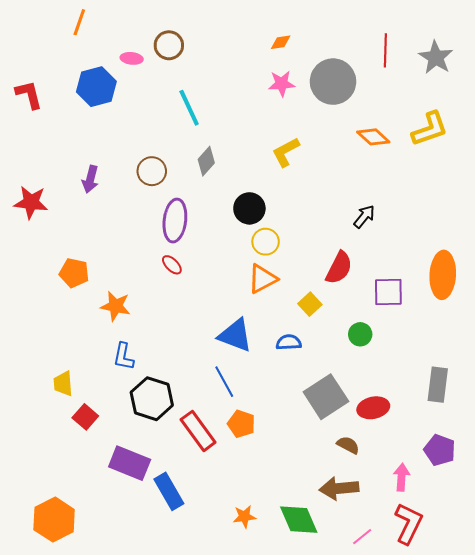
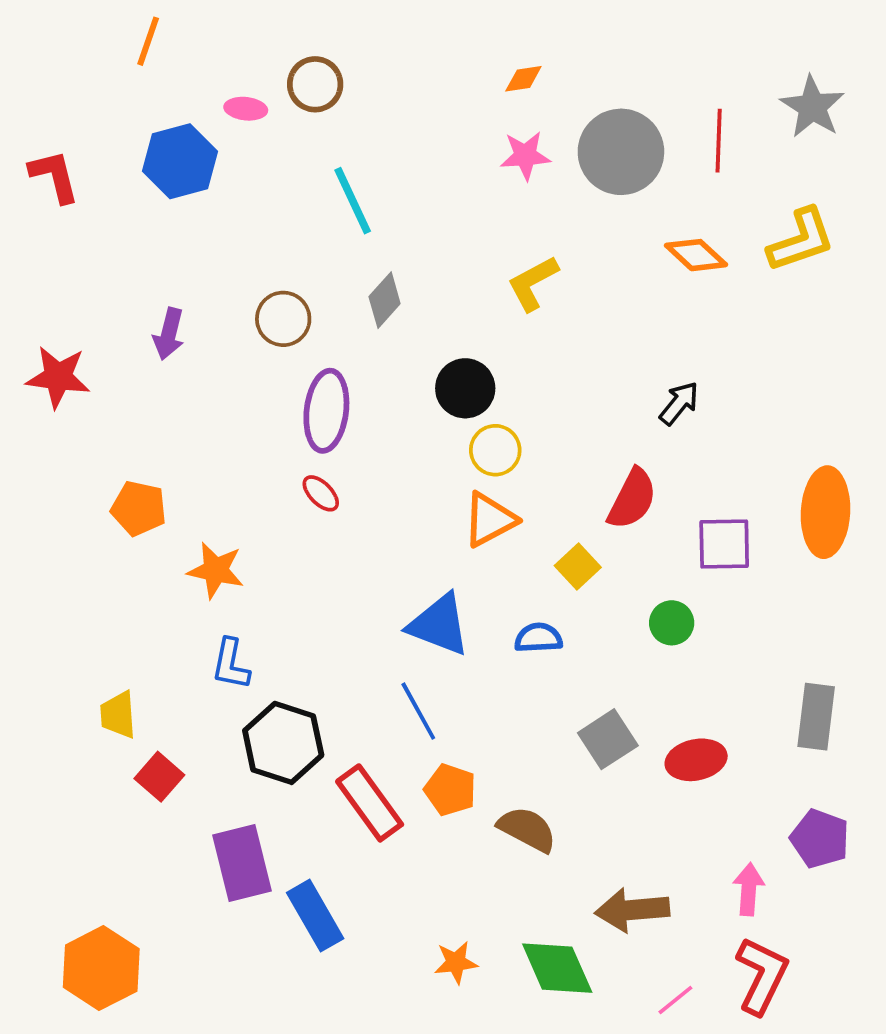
red line: (385, 50) -> (719, 141), moved
gray square: (326, 397) -> (608, 739), size x0.7
brown semicircle: (348, 445) -> (527, 829), moved, size x1.4
purple rectangle: (130, 463) -> (242, 863), turned 54

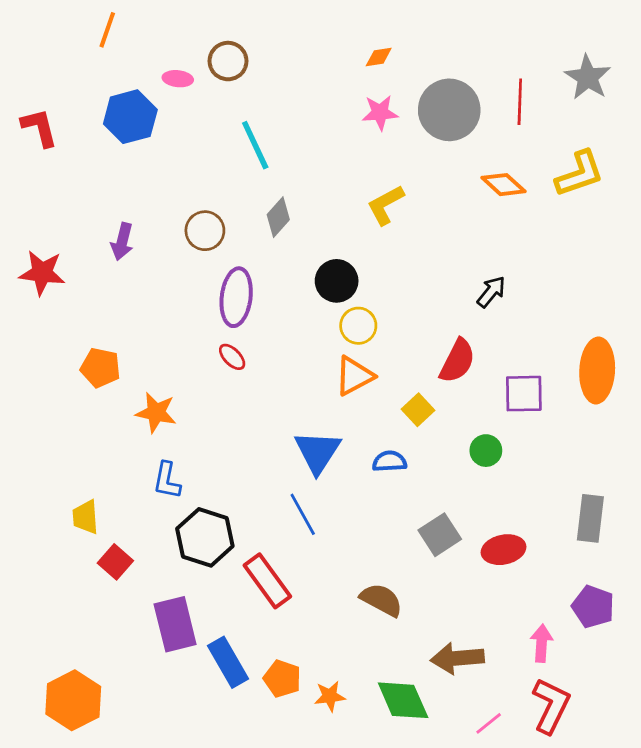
blue triangle: (439, 625) -> (318, 452), turned 42
orange pentagon: (450, 790) -> (282, 679), moved

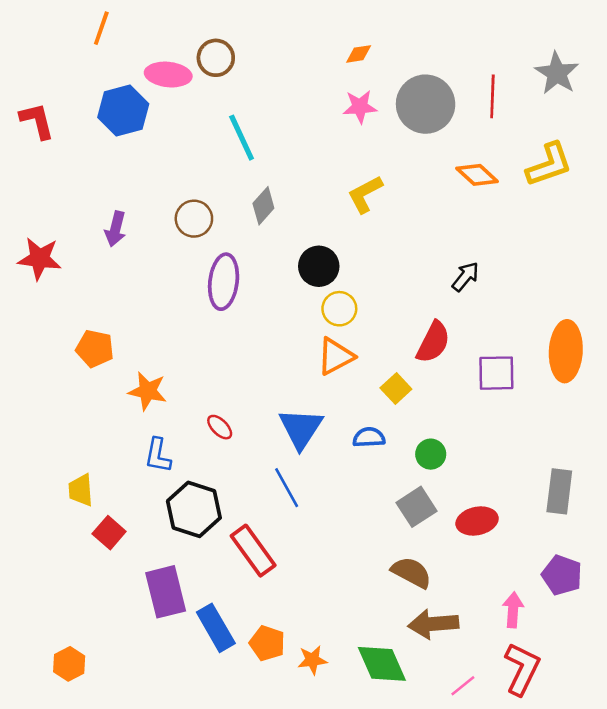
pink ellipse: (178, 79) -> (168, 75), size x1.6
red ellipse: (232, 357) -> (220, 427), moved
green circle: (486, 451) -> (431, 454), moved
brown semicircle: (381, 600) -> (411, 572), moved
orange hexagon: (73, 700) -> (69, 664), size x0.6

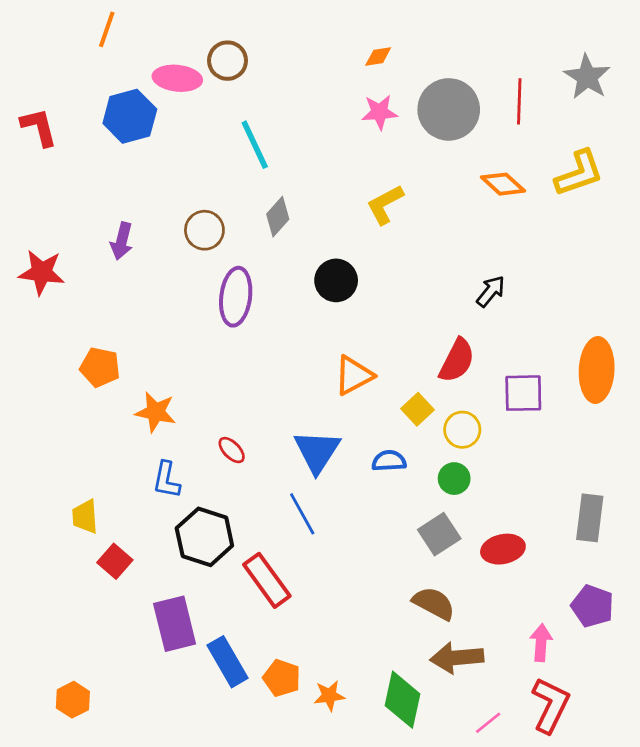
yellow circle: (339, 309) -> (462, 430), moved
green diamond: (382, 664) -> (403, 700), turned 36

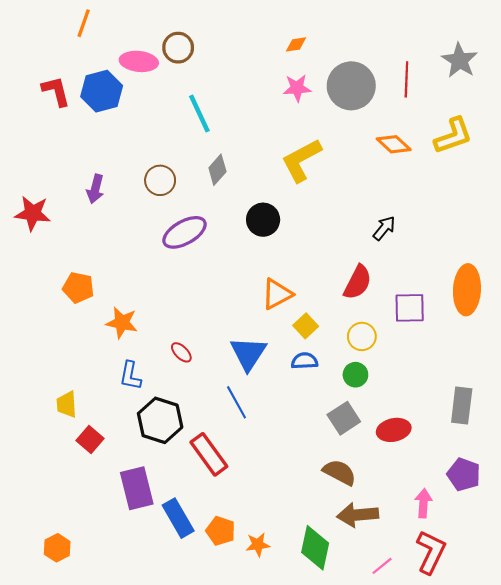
red L-shape: (39, 127) -> (56, 91), moved
yellow L-shape: (385, 204) -> (301, 160), size x1.4
purple ellipse: (236, 297) -> (185, 232), turned 54
yellow square: (417, 409) -> (306, 326), moved

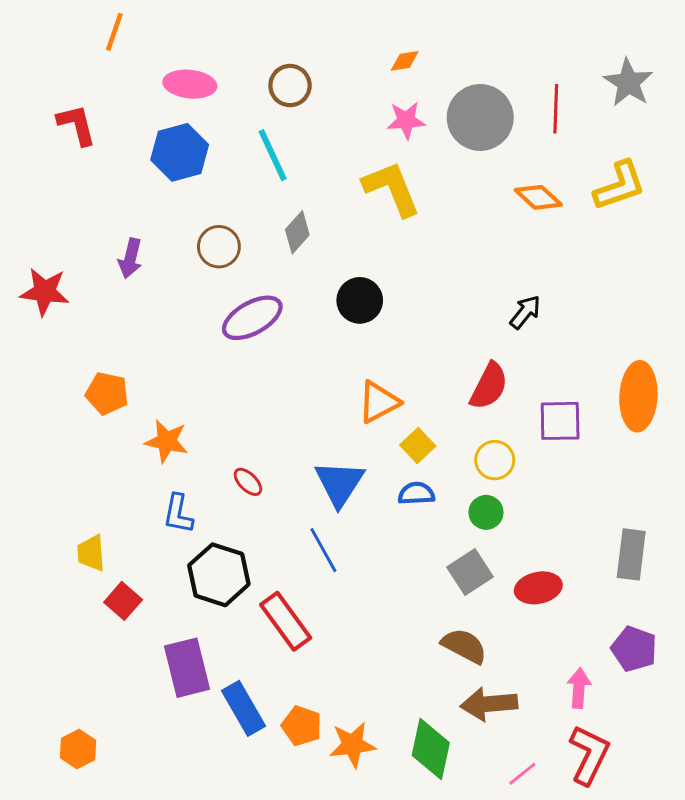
brown circle: (178, 48) -> (290, 86), moved
blue hexagon: (102, 91) -> (180, 152), moved
yellow L-shape: (301, 160) -> (392, 189), moved, turned 96
orange star: (258, 545) -> (352, 745), size x1.4

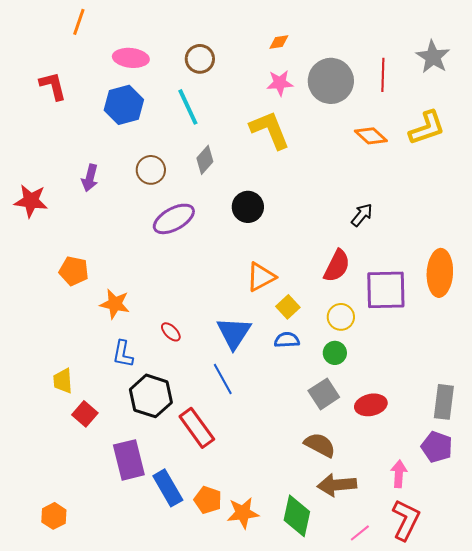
purple square: (560, 421) -> (386, 290), size x1.4
gray rectangle: (631, 554) -> (444, 402), moved

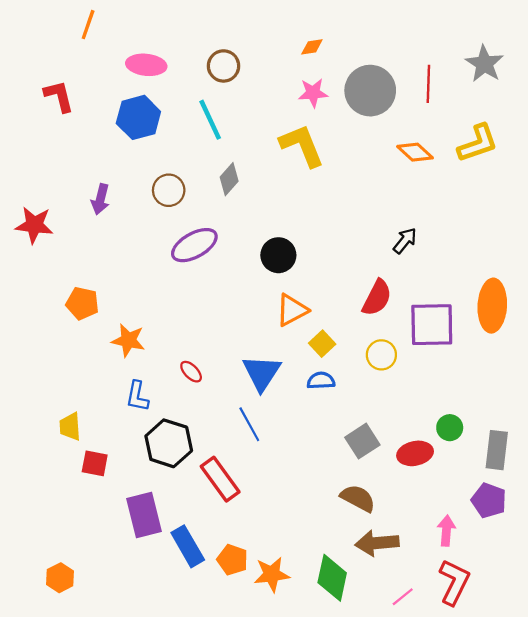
black circle: (248, 207) -> (278, 255), moved
green circle: (335, 353) -> (450, 428), moved
red square: (85, 414) -> (95, 463), turned -30

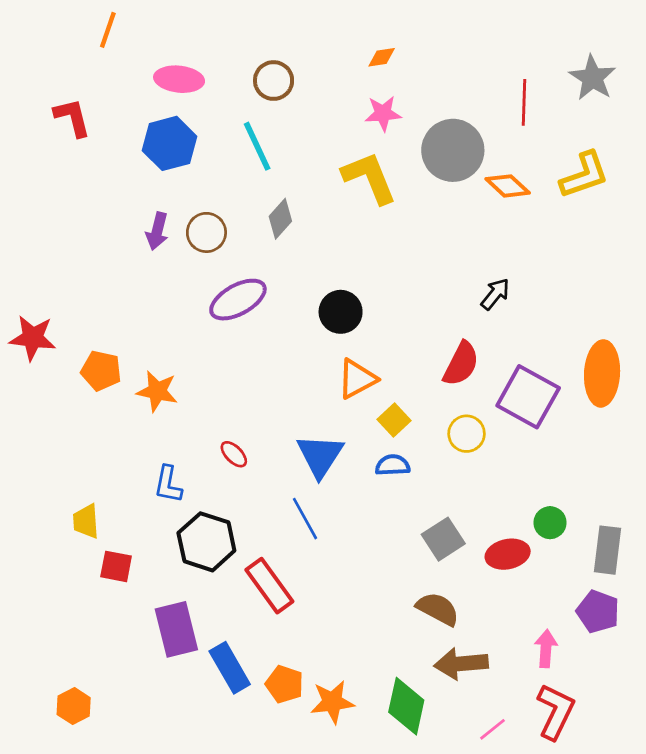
gray circle: (370, 91) -> (453, 150), moved
purple arrow: (100, 199) -> (157, 231), moved
red star: (34, 225) -> (33, 338), moved
purple square: (432, 325) -> (528, 397), turned 30
orange star: (128, 340) -> (157, 391), moved

